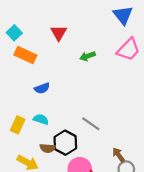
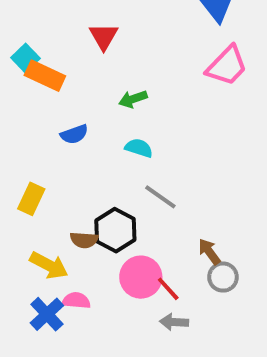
cyan square: (14, 33) -> (25, 58), moved
green arrow: (87, 56) -> (133, 99), moved
cyan semicircle: (41, 119) -> (139, 148), moved

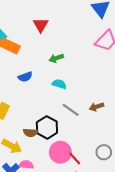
brown arrow: (209, 252) -> (97, 107), moved, turned -72

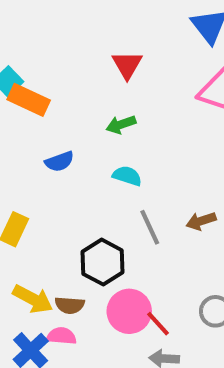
red triangle: (41, 25) -> (127, 65), moved
gray line: (71, 110) -> (150, 227), turned 30
brown semicircle: (30, 133) -> (70, 305), moved

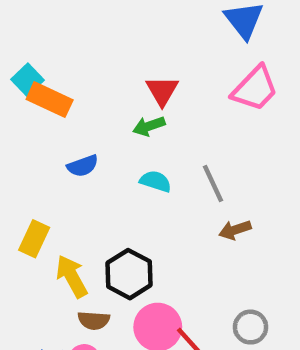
red triangle: (127, 65) -> (162, 91), moved
gray line: (150, 227) -> (213, 184), moved
yellow arrow: (33, 299) -> (72, 276), moved, turned -147

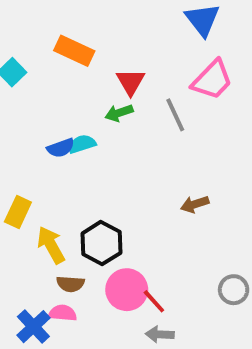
orange rectangle: (50, 100) -> (74, 51), moved
cyan semicircle: (156, 181) -> (82, 144), moved, turned -36
gray line: (213, 184) -> (175, 115), moved
gray circle: (250, 327) -> (234, 290), moved

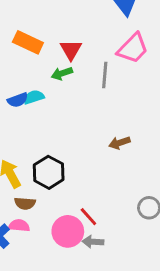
orange rectangle: (74, 51) -> (28, 42), moved
gray line: (175, 115) -> (105, 75), turned 30
pink circle: (127, 290) -> (68, 231), moved

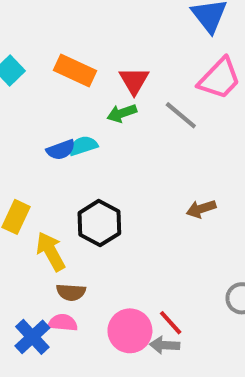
gray line: (105, 75) -> (181, 115), turned -55
black hexagon: (49, 172) -> (99, 223), moved
red line: (88, 217) -> (171, 323), moved

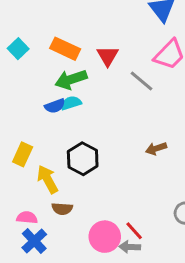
green arrow: (122, 113) -> (71, 80), moved, size x1.5
pink semicircle: (63, 323) -> (27, 218), moved

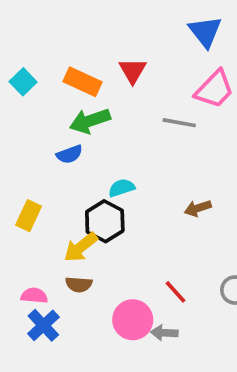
red triangle: (108, 56) -> (133, 71), moved
gray line: (141, 81) -> (179, 123), turned -30
cyan semicircle: (71, 103) -> (122, 188), moved
yellow arrow: (47, 179) -> (81, 247), moved, turned -100
red line: (134, 231) -> (175, 292), moved

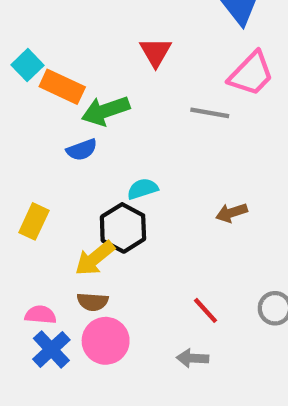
orange rectangle: (83, 82) -> (62, 87), moved
pink circle: (133, 320) -> (106, 341), moved

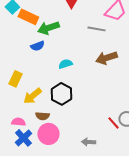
brown arrow: (232, 213) -> (106, 58), moved, size x1.5
black hexagon: (123, 228) -> (61, 94), moved
yellow arrow: (95, 258) -> (32, 96), moved
red line: (205, 310) -> (113, 123), moved

